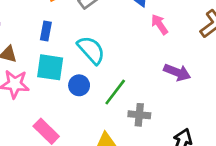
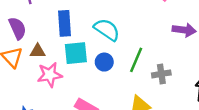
blue rectangle: (46, 31) -> (65, 23), size x1.5

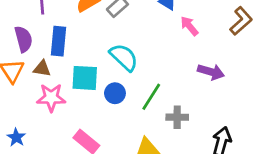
blue rectangle: (65, 23) -> (59, 41), moved

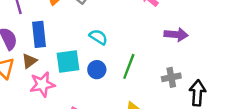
cyan semicircle: (124, 57) -> (98, 37), size x0.7
brown triangle: (42, 69) -> (29, 61), turned -35
gray cross: (177, 117) -> (171, 77), moved

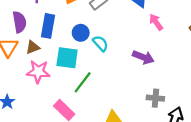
purple arrow: (176, 35) -> (143, 57), moved
green line: (129, 66) -> (83, 82), moved
blue circle: (97, 70) -> (81, 33), moved

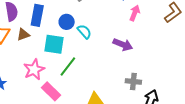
pink arrow: (156, 22) -> (135, 13), turned 56
pink star: (38, 72) -> (34, 70), moved, turned -30

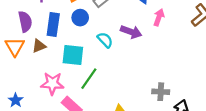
blue circle: (67, 22) -> (80, 18), moved
purple arrow: (123, 45) -> (131, 32), moved
pink star: (34, 70) -> (52, 83), turned 30

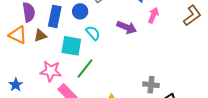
cyan semicircle: (105, 40) -> (93, 33), moved
orange triangle: (15, 47) -> (18, 35), turned -36

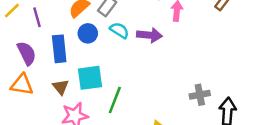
cyan semicircle: (93, 33) -> (119, 30), moved
brown triangle: (40, 36) -> (61, 87), moved, turned -32

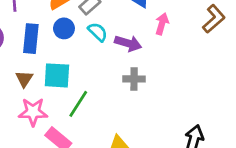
gray cross: (200, 95) -> (134, 79), moved

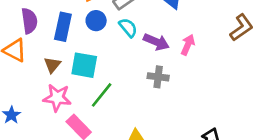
pink arrow: (162, 24) -> (188, 45), moved

